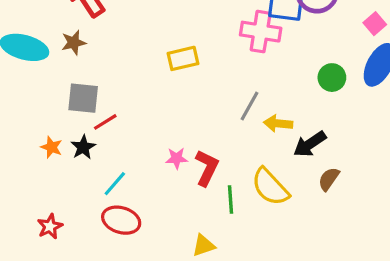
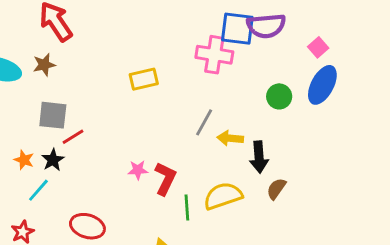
black arrow: (310, 144) -> (259, 157), turned -60
cyan line: (115, 184) -> (38, 190), moved
yellow semicircle: (270, 187) -> (223, 196), turned 114

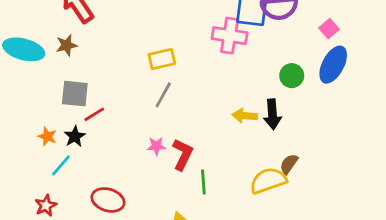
gray line: (204, 122) -> (163, 95), moved
black arrow: (259, 157) -> (272, 114), moved
yellow semicircle: (223, 196) -> (268, 181), moved

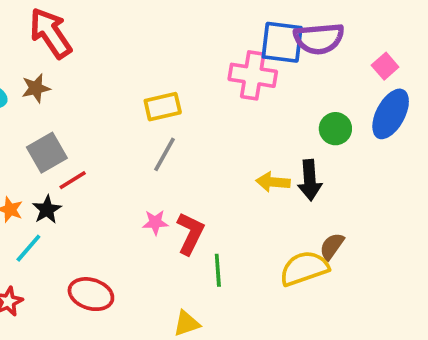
gray square: (75, 94) -> (47, 153), turned -36

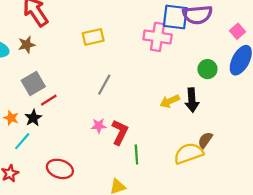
yellow rectangle: (163, 107) -> (93, 37), moved
yellow arrow: (273, 182) -> (170, 101), turned -30

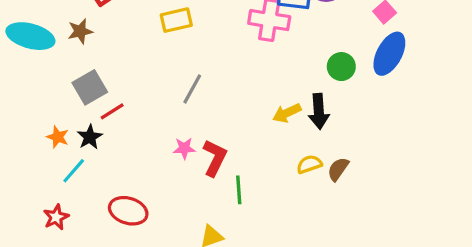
yellow semicircle: (189, 153) -> (309, 164), moved, size x0.6

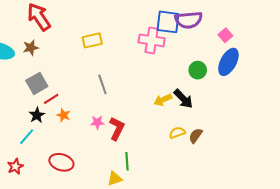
gray line: (192, 89) -> (102, 84), turned -48
black arrow: (319, 111) -> (183, 99), turned -40
orange star: (58, 137) -> (64, 115), moved
green line: (239, 190) -> (127, 161), moved

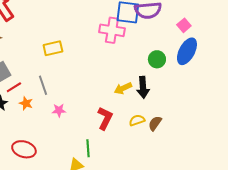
yellow rectangle: (92, 40) -> (53, 48), moved
gray line: (102, 84) -> (43, 85), moved
black arrow: (183, 99) -> (143, 87), turned 40
red L-shape: (117, 129) -> (105, 118), moved

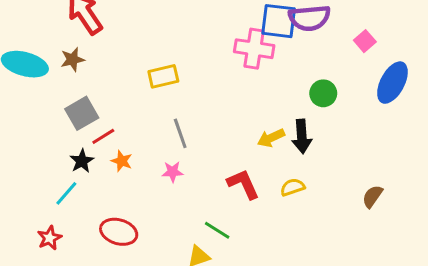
blue ellipse: (187, 51) -> (392, 83), moved
gray line: (43, 85) -> (180, 133), moved
red L-shape: (105, 118) -> (243, 184), turned -50
brown semicircle: (155, 123) -> (372, 196), moved
green line: (88, 148) -> (217, 230), turned -54

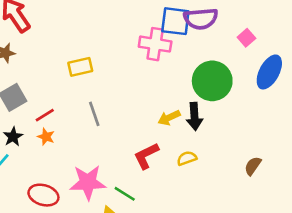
green circle: (323, 93) -> (212, 81), size x1.8
red line: (103, 136) -> (45, 115), moved
pink star: (173, 172) -> (88, 182), moved, size x2.0
red L-shape: (243, 184) -> (146, 156), turned -92

